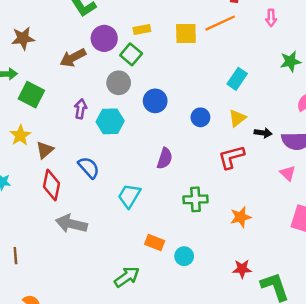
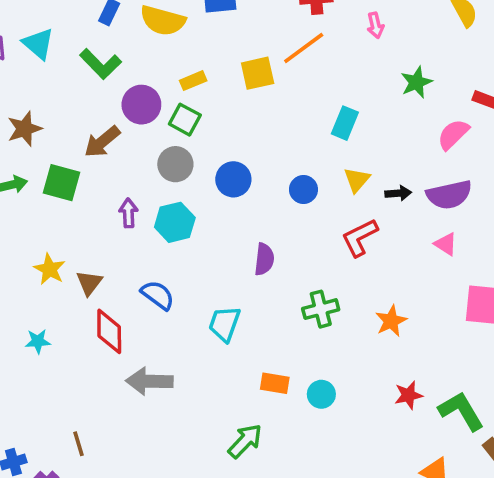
green square: (31, 95) -> (61, 183), moved

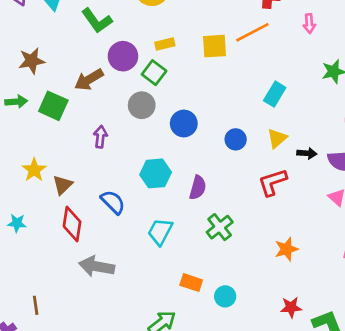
cyan hexagon: (175, 222) -> (156, 173), moved
green cross: (321, 309) -> (220, 227), moved, turned -32

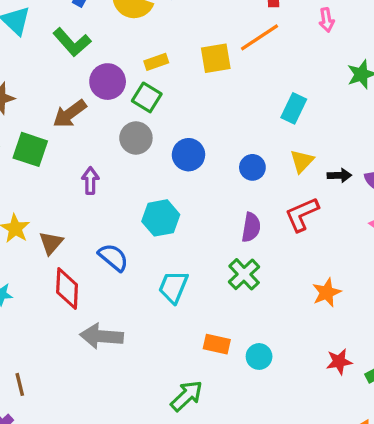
purple semicircle: (198, 188) -> (251, 227), moved
brown line: (36, 305) -> (20, 384), moved

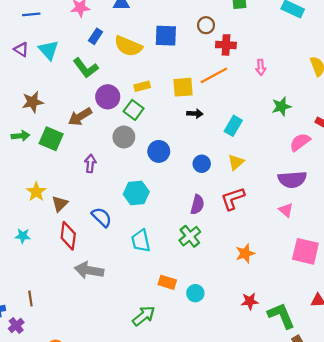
black arrow: (339, 175) -> (195, 114), moved
cyan trapezoid: (173, 287) -> (141, 241), turned -40

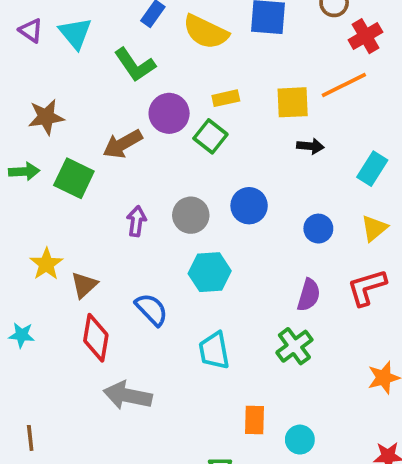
red cross: (226, 45) -> (365, 36), turned -36
gray circle: (124, 137) -> (191, 215), moved
orange rectangle: (167, 282) -> (255, 420), turned 72

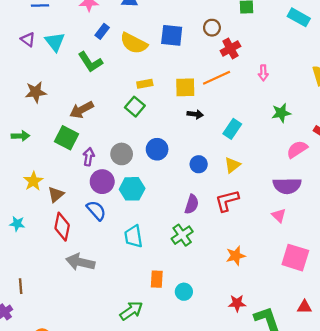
purple circle: (169, 113) -> (102, 182), moved
green arrow: (24, 171) -> (20, 136), moved
green square: (74, 178) -> (67, 138), moved

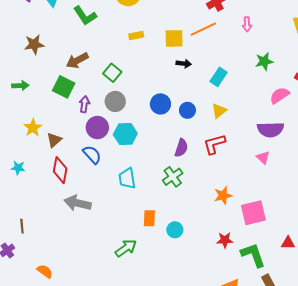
green square: (135, 107) -> (112, 73), moved
blue circle: (157, 149) -> (160, 104), moved
pink square: (295, 258) -> (253, 213), moved, turned -30

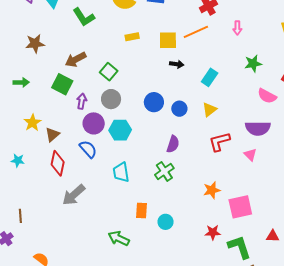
pink semicircle: (279, 95) -> (267, 96), turned -120
red L-shape: (214, 144) -> (219, 142), moved
gray arrow: (78, 203) -> (74, 195), turned -55
green arrow: (126, 248) -> (119, 238), turned -120

